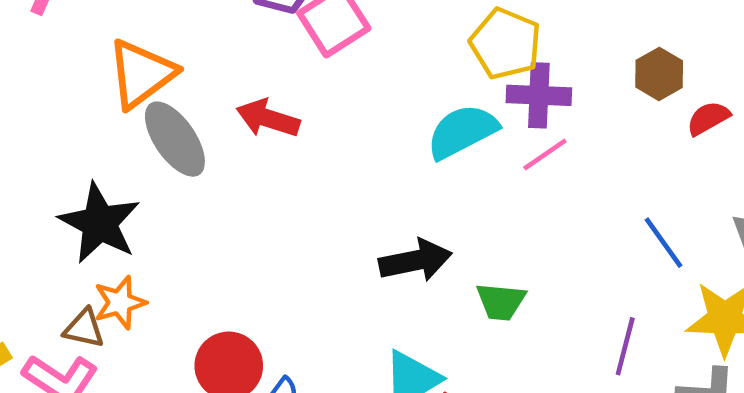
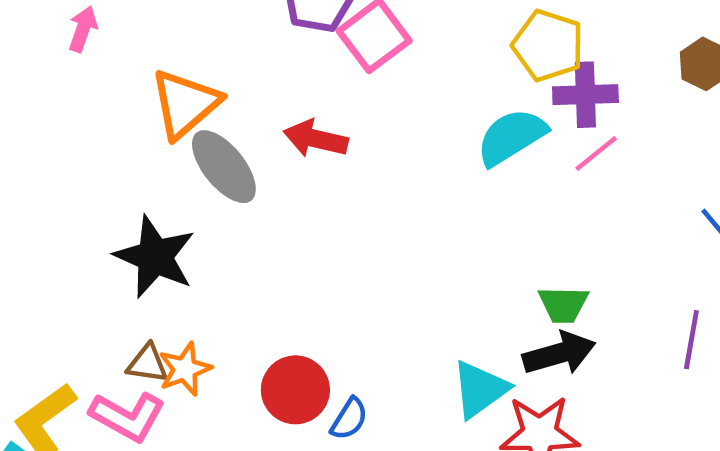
black arrow: (415, 260) -> (559, 353), moved
orange star: (120, 302) -> (185, 369), moved

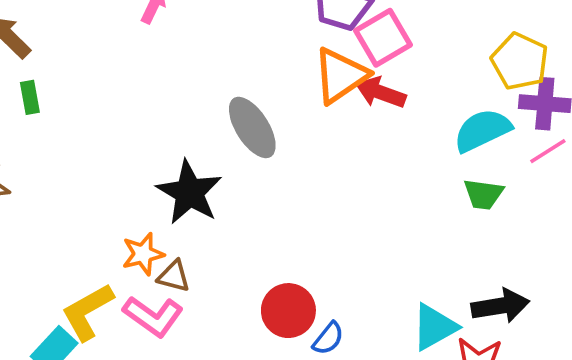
orange triangle: (185, 104) -> (341, 76), moved
red arrow: (316, 139) -> (381, 92), moved
green trapezoid: (563, 305) -> (483, 194), moved
orange star: (185, 369) -> (143, 254), moved

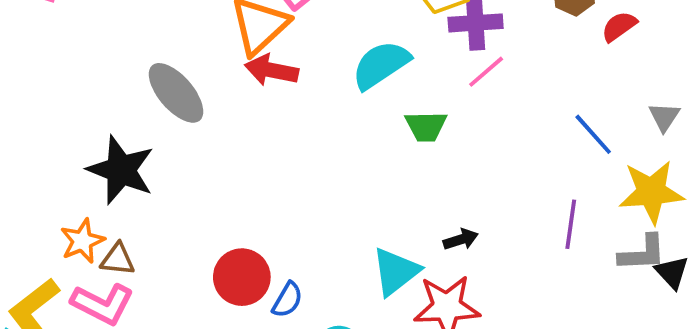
red arrow: (381, 92) -> (271, 70), moved
cyan semicircle: (482, 130) -> (381, 65), moved
black arrow: (500, 306) -> (461, 239), size x0.6

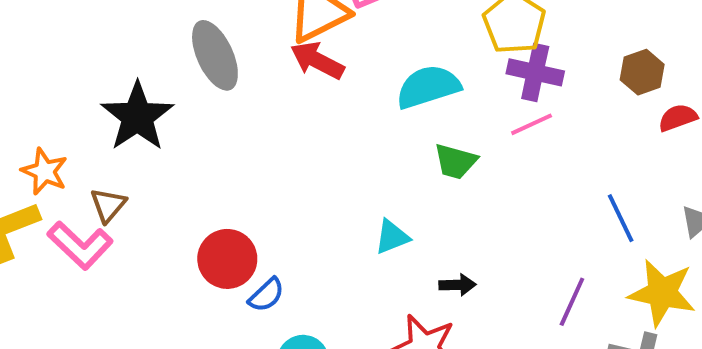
orange star: (82, 241) -> (45, 171), moved, turned 30
brown triangle: (118, 259) -> (108, 205), turned 48
cyan triangle: (396, 272) -> (392, 237), moved, size x0.7

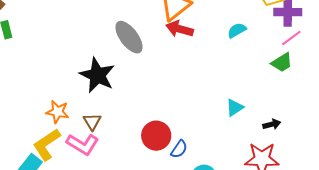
cyan semicircle: (428, 87) -> (237, 30), size x0.6
green trapezoid: (455, 161) -> (282, 63), moved, turned -35

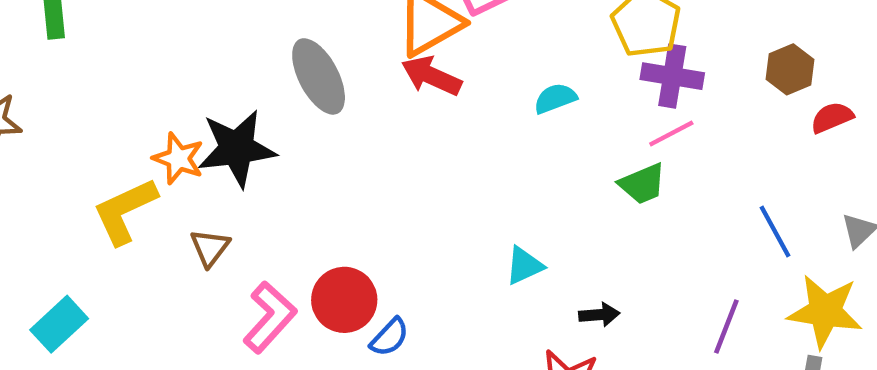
black star: (97, 75) -> (237, 148), turned 30
orange star: (58, 112) -> (178, 158), moved
pink L-shape: (83, 144) -> (270, 317), moved, turned -88
yellow L-shape: (47, 145) -> (125, 211), moved

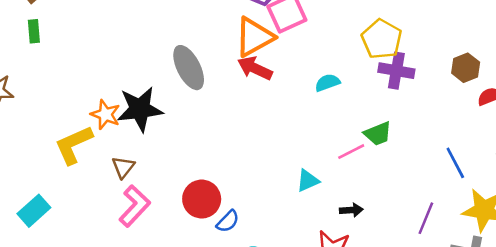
pink line: (671, 133) -> (351, 152), moved
pink L-shape: (270, 317) -> (135, 206), moved

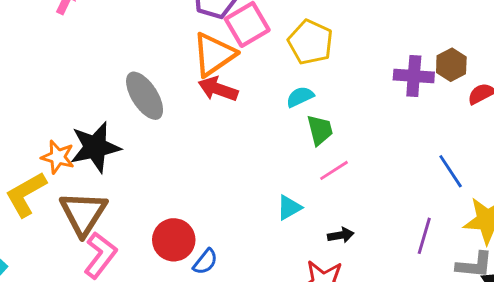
yellow pentagon: (382, 39) -> (310, 42), moved
purple cross: (396, 71) -> (414, 76), moved
green trapezoid: (378, 134) -> (320, 130), moved, turned -76
brown triangle: (123, 167) -> (83, 213), size x1.8

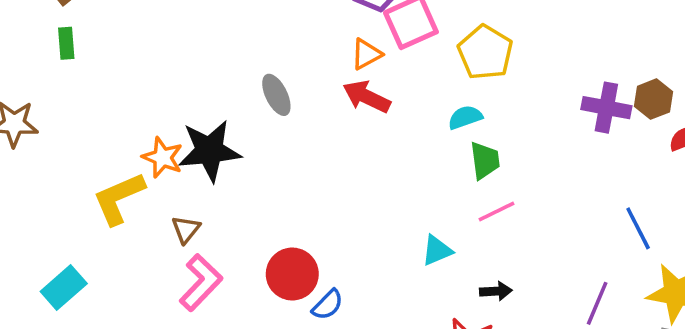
orange triangle: (214, 54) -> (366, 54), size x0.6
gray ellipse: (145, 96) -> (276, 95), size x0.7
brown triangle: (83, 213) -> (186, 229), size x0.5

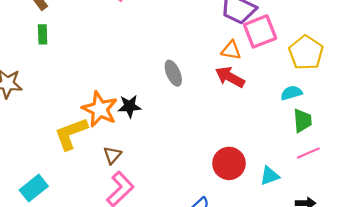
orange triangle: (366, 54) -> (231, 50), turned 35
black star: (209, 151) -> (129, 106), size x0.6
orange star: (163, 157) -> (100, 109), size x1.4
red circle: (292, 274) -> (229, 163), moved

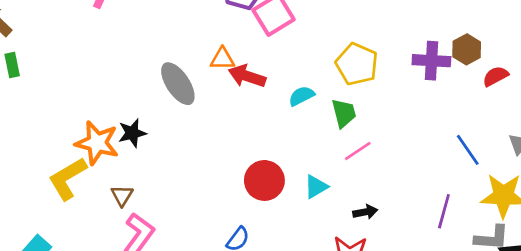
orange triangle: (231, 50) -> (222, 59), moved
yellow pentagon: (306, 53) -> (357, 64), moved
gray ellipse: (173, 73) -> (178, 84), size x1.4
cyan semicircle: (291, 93) -> (302, 96), moved

